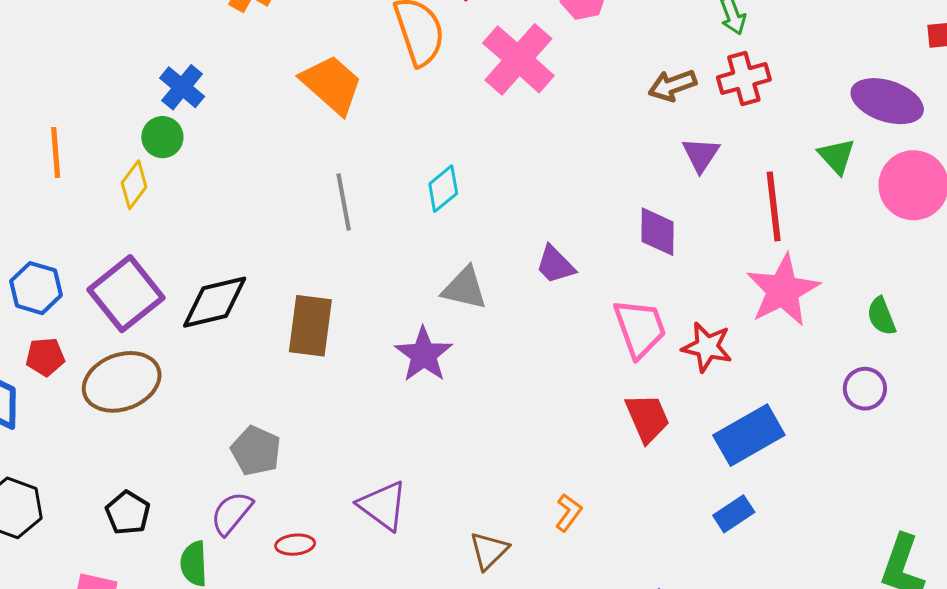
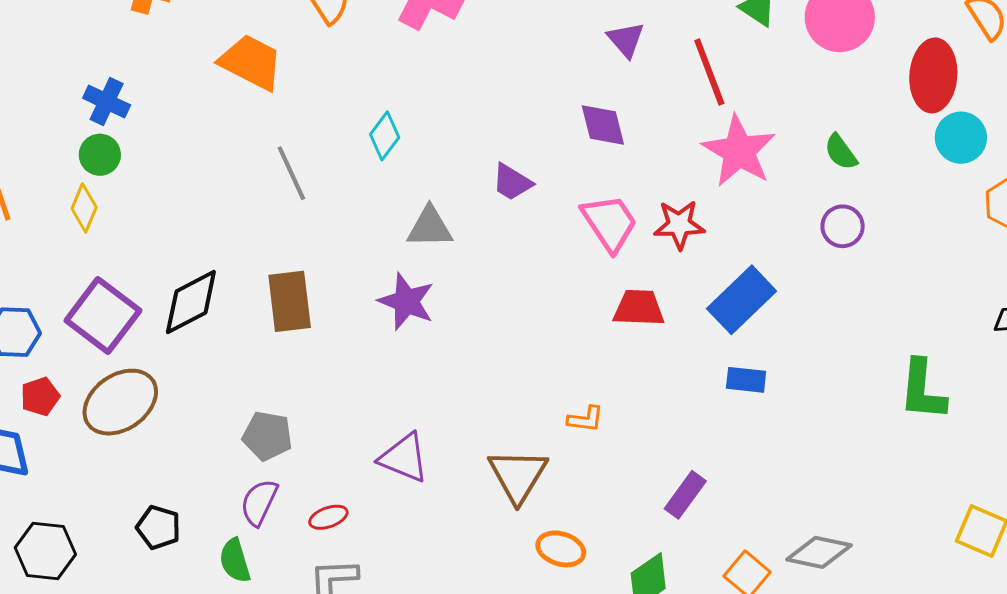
red trapezoid: (647, 418) -> (639, 308), turned -50
orange L-shape: (569, 513) -> (586, 419), turned 75
blue rectangle: (734, 514) -> (746, 380), turned 54
brown triangle: (489, 551) -> (518, 476), size x1.5

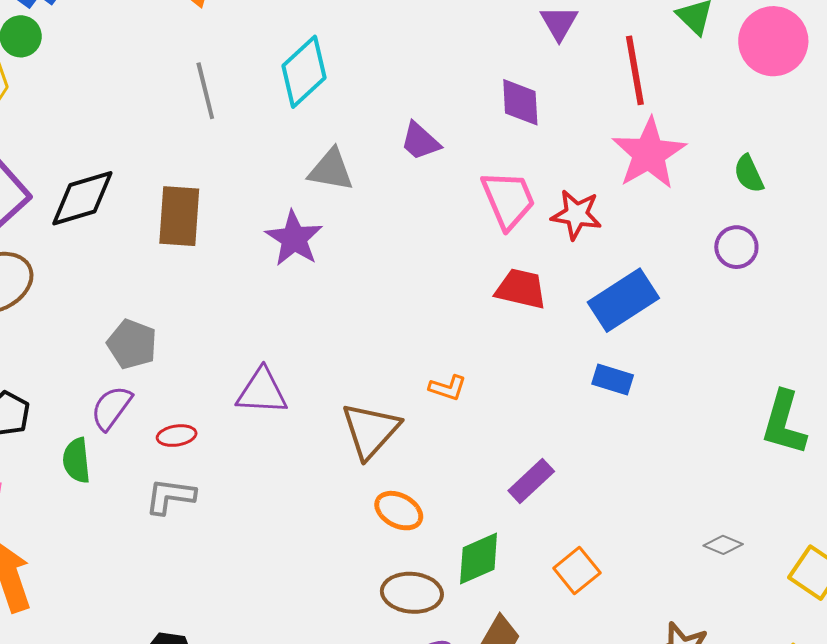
cyan diamond: (385, 136) -> (304, 72), size x1.5
purple triangle: (404, 458) -> (262, 392), turned -30
gray diamond: (819, 552) -> (723, 545), moved, size x0.6

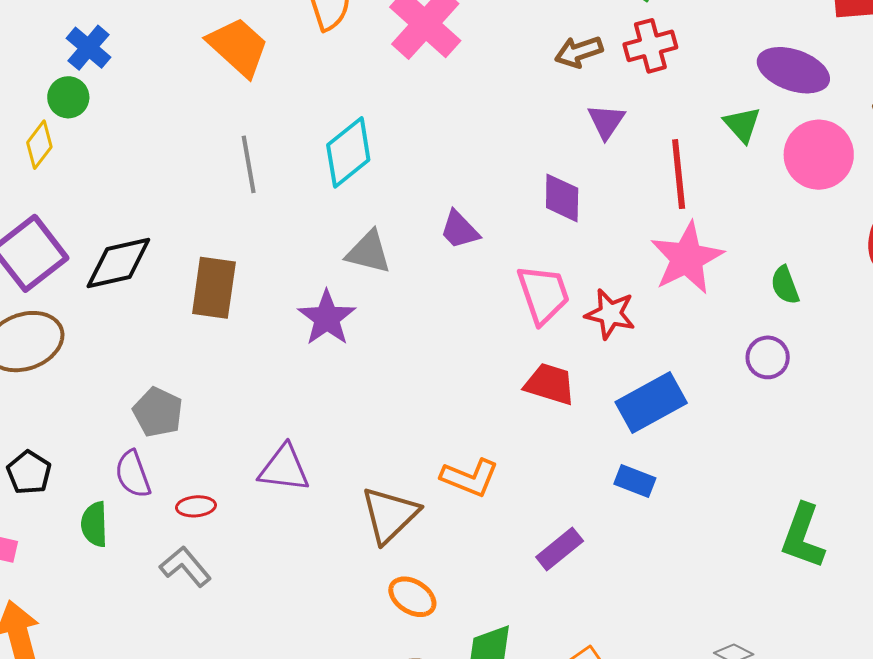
orange L-shape: (448, 388) -> (470, 478), size x1.5
purple semicircle: (111, 408) -> (133, 474), turned -60
purple rectangle: (531, 481) -> (560, 549), moved
gray L-shape: (170, 496) -> (185, 566), turned 38

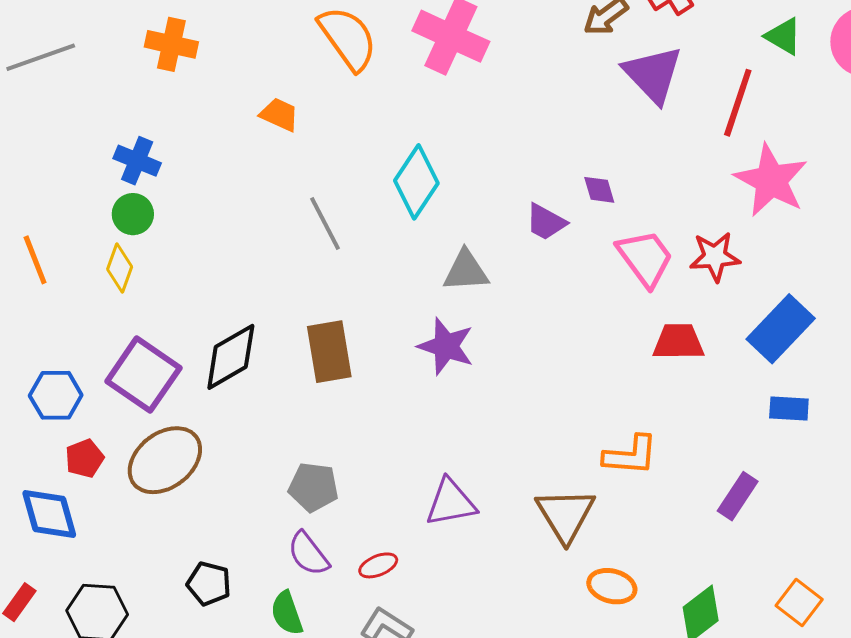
orange trapezoid: (238, 47) -> (279, 115), size x0.6
purple triangle: (606, 121) -> (653, 74), size x1.6
red line: (679, 174) -> (738, 103), turned 42
purple diamond: (562, 198) -> (599, 190), moved, size x0.7

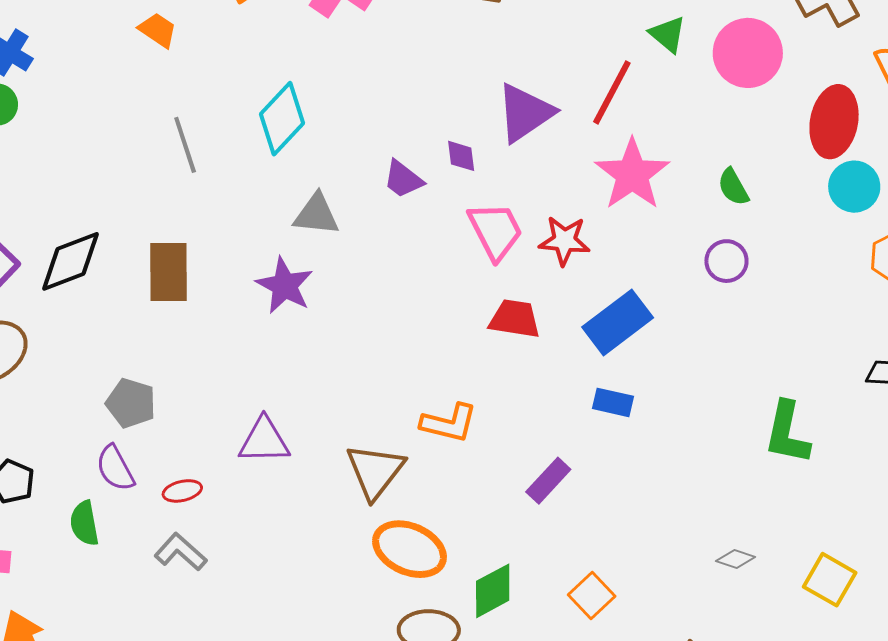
purple triangle: (653, 74) -> (525, 113), moved, turned 30
orange ellipse: (612, 586) -> (409, 549), size x1.5

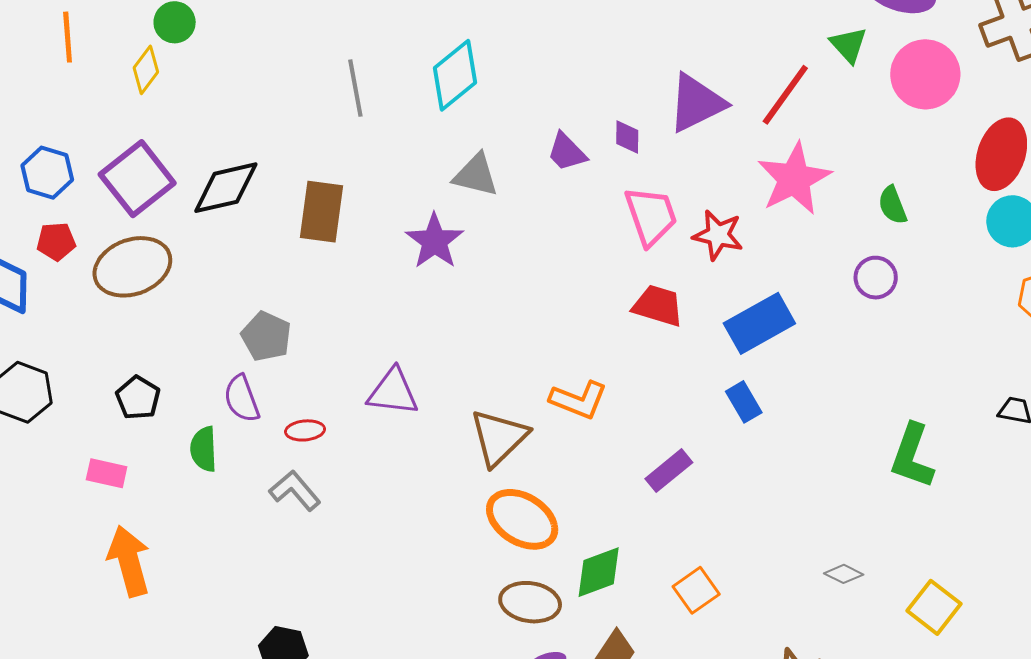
blue rectangle: (613, 402) -> (744, 402), turned 39

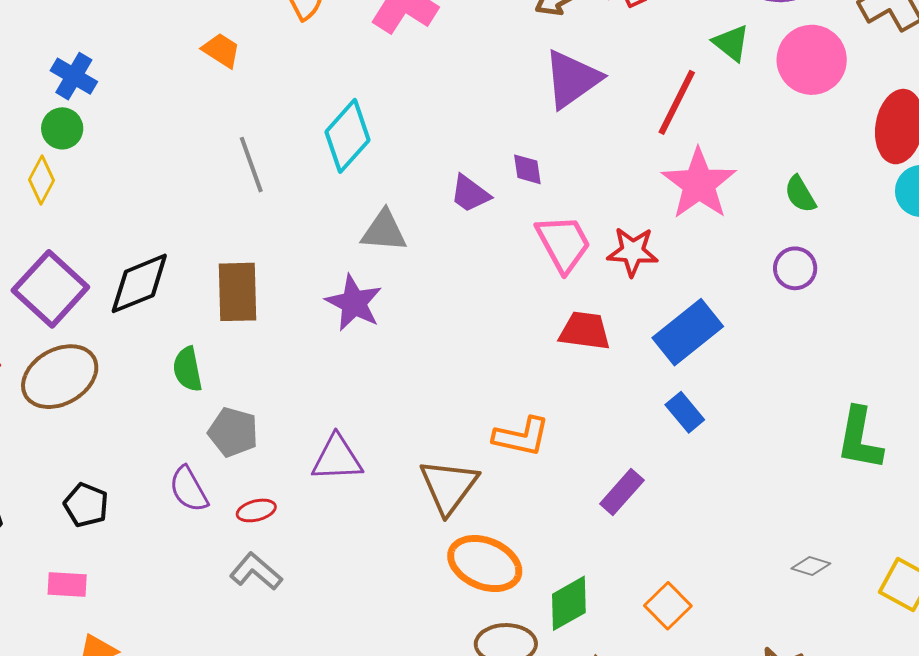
purple triangle: (696, 103) -> (572, 79), moved
gray pentagon: (266, 336) -> (233, 432), moved
green semicircle: (204, 449) -> (188, 369), moved

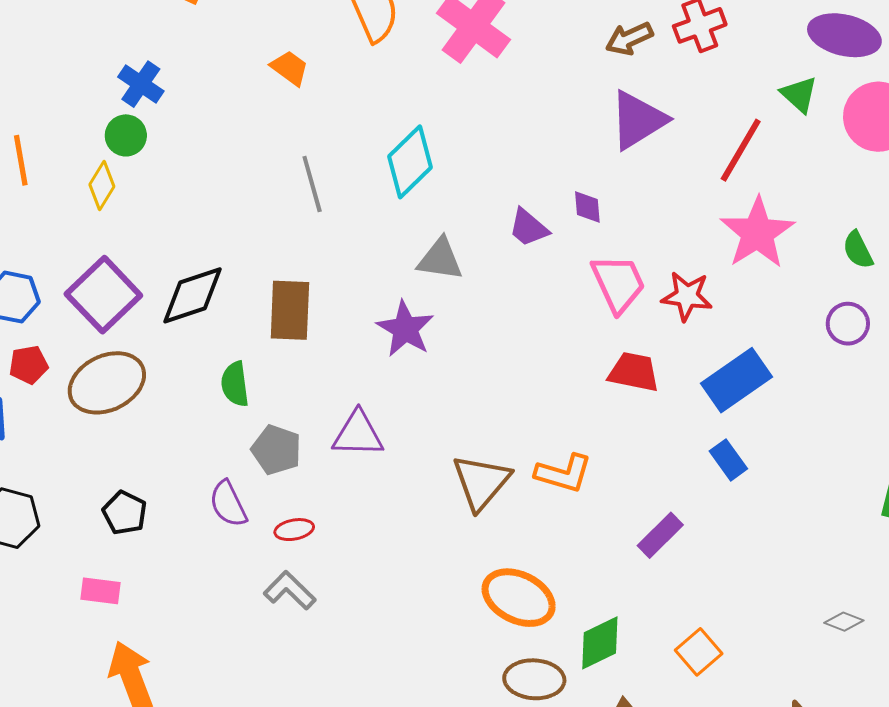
purple triangle: (337, 458) -> (358, 434), moved
brown triangle: (449, 486) -> (481, 482), moved

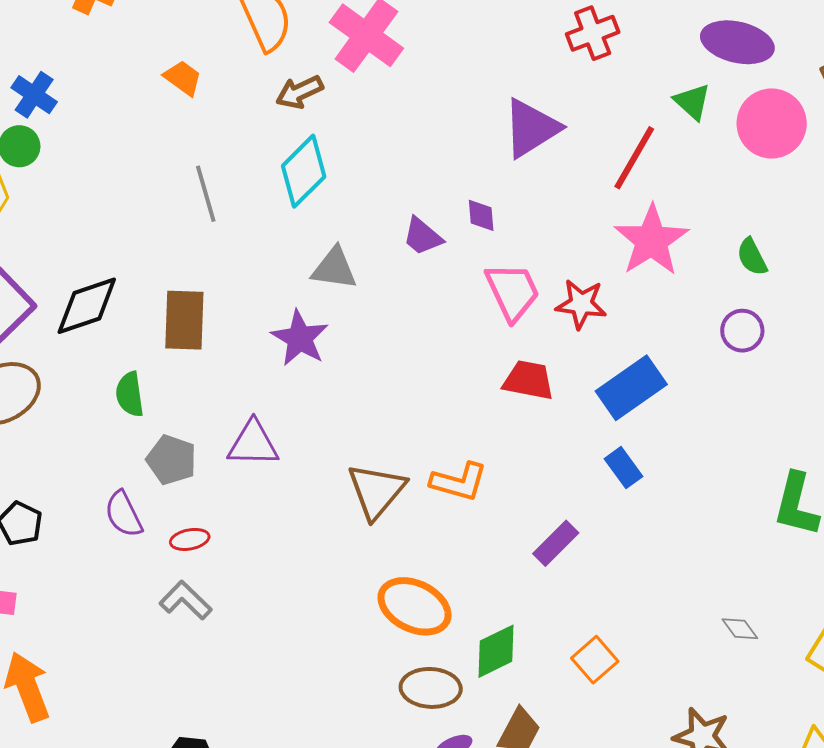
brown arrow: (629, 39) -> (299, 92), moved
gray diamond: (844, 622) -> (740, 629), turned 33

